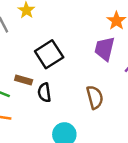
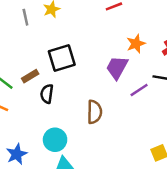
brown rectangle: (24, 80) -> (30, 76), turned -63

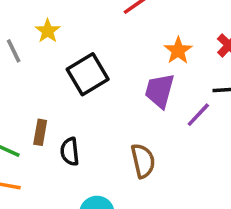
black square: (62, 58) -> (88, 74), moved
brown rectangle: (30, 76) -> (40, 132), turned -35

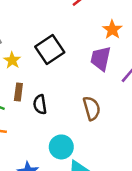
yellow star: (48, 31) -> (12, 60), moved

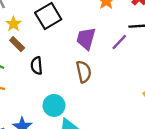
purple trapezoid: (101, 58) -> (86, 39), moved
brown rectangle: (18, 92) -> (17, 44), moved, turned -56

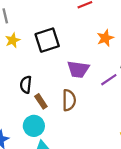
purple trapezoid: (86, 39) -> (78, 69), turned -110
brown rectangle: (17, 44) -> (41, 101), moved

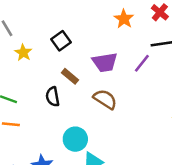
black square: (47, 40) -> (61, 41), size x0.7
brown semicircle: (69, 100) -> (105, 99), turned -40
brown rectangle: (41, 101) -> (70, 76), moved

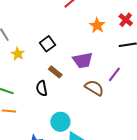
purple line: (142, 63) -> (114, 74), moved
brown semicircle: (105, 99) -> (94, 88), moved

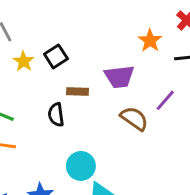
orange star: (97, 25) -> (150, 41), moved
black square: (48, 44) -> (56, 56), moved
brown rectangle: (55, 72) -> (78, 92), turned -40

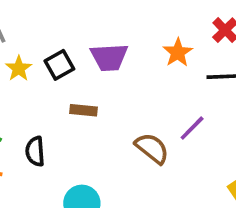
purple trapezoid: (119, 77) -> (109, 57), moved
black semicircle: (56, 115) -> (35, 151), moved

